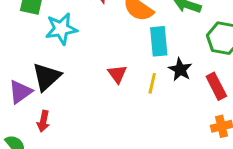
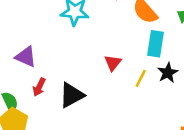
black triangle: (47, 77) -> (72, 95), moved
purple triangle: (20, 92) -> (26, 57), turned 45

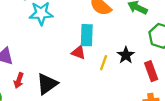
cyan rectangle: (156, 44) -> (87, 35), moved
red triangle: (113, 63) -> (78, 52), turned -40

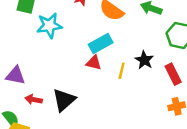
cyan rectangle: (87, 35) -> (101, 43), turned 65
red arrow: (19, 80) -> (34, 100), turned 88

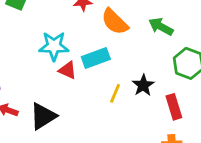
cyan star: (49, 26) -> (54, 46), moved
red triangle: (94, 63) -> (68, 70), moved

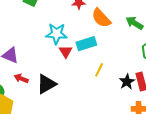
red triangle: (68, 70) -> (66, 52), turned 32
black star: (143, 85) -> (127, 82), moved

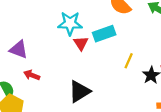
yellow line: (99, 70) -> (129, 61), moved
black triangle: (46, 84) -> (79, 91), moved

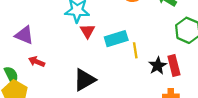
cyan rectangle: (104, 34) -> (116, 39), moved
yellow line: (129, 61) -> (135, 50), turned -35

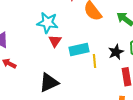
black star: (158, 66) -> (116, 52), moved

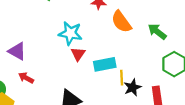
black star: (116, 52) -> (132, 87), moved

